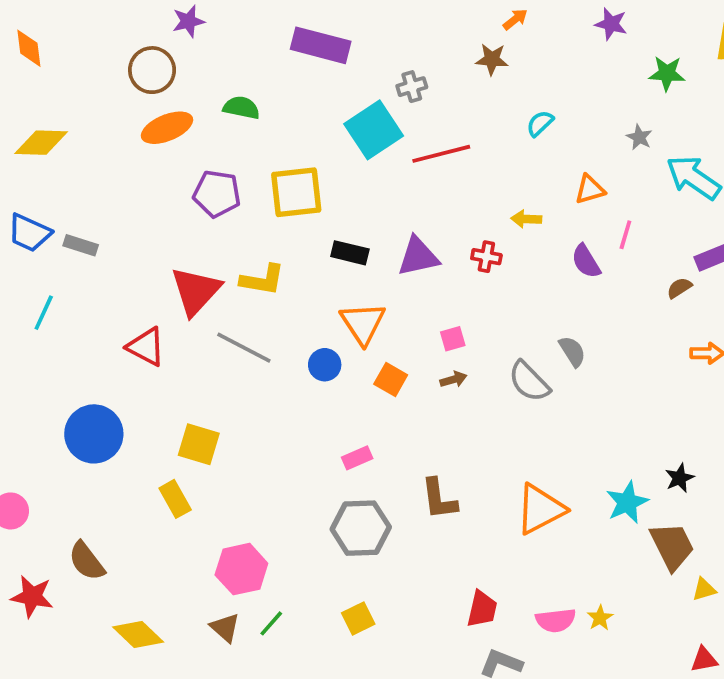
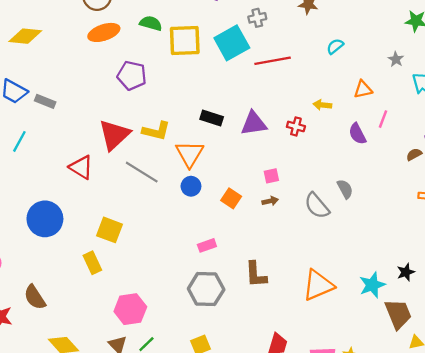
yellow square: (296, 192) -> (185, 41), moved
orange triangle: (363, 323) -> (190, 154), moved

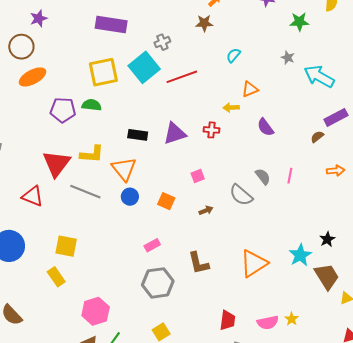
green semicircle: (151, 23) -> (92, 105), moved
orange triangle: (363, 89) -> (250, 89), moved
pink line: (383, 119) -> (290, 176), moved
brown arrow: (270, 201) -> (206, 210), moved

